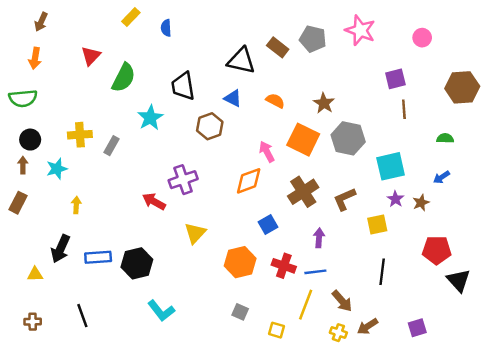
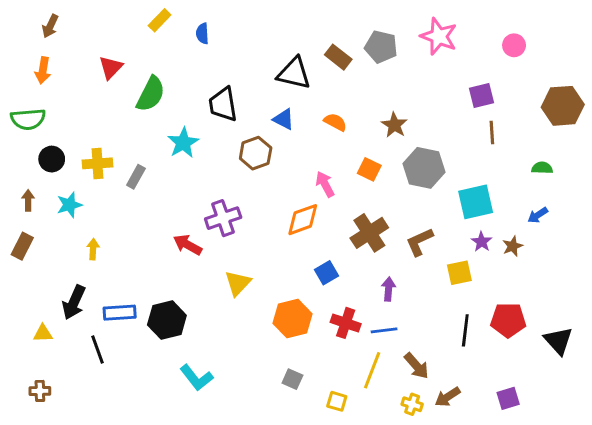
black circle: (30, 140) -> (52, 159), moved
orange square: (303, 140) -> (369, 169), size x0.6
red pentagon: (437, 250) -> (508, 320), moved
black line: (82, 316) -> (97, 350), moved

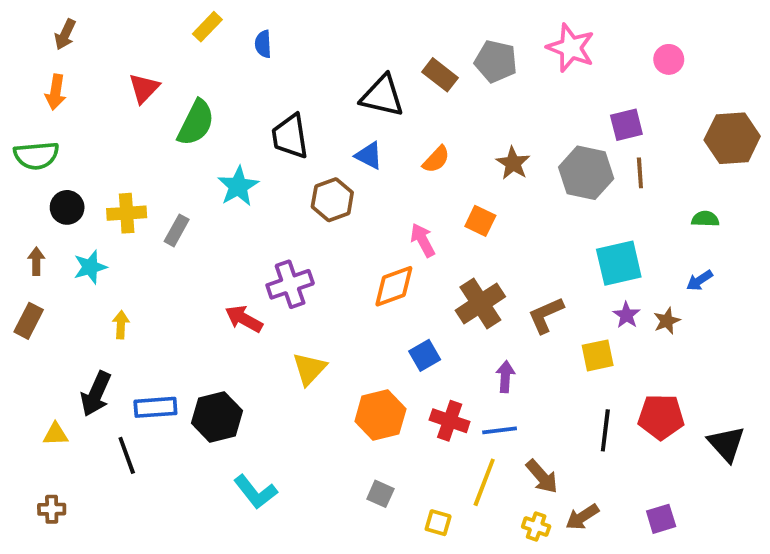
orange semicircle: (335, 122) -> (436, 159), turned 105
gray hexagon: (424, 168) -> (586, 173), moved

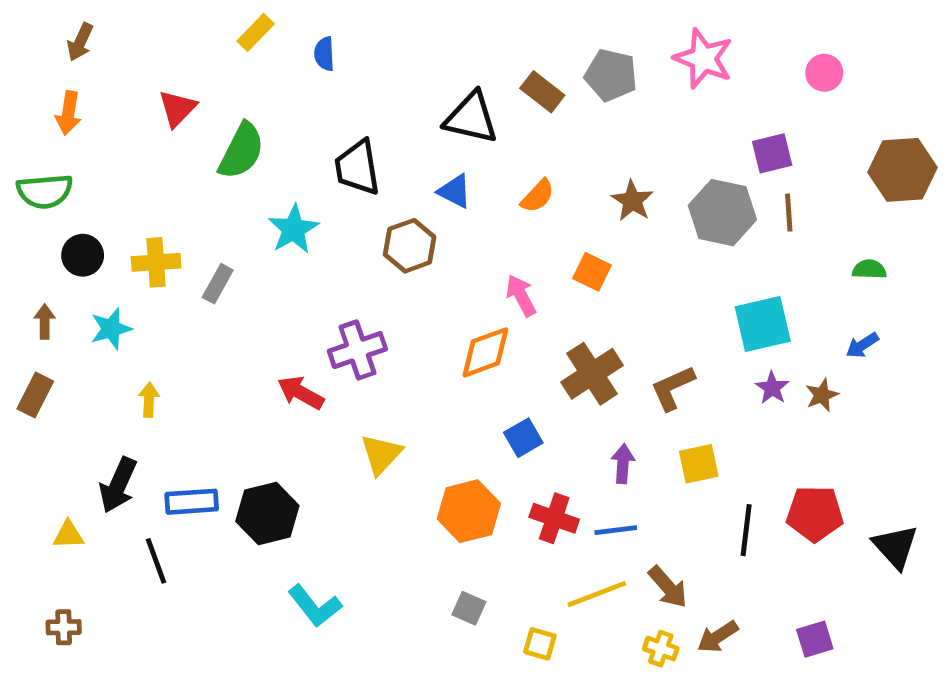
yellow square: (598, 355) -> (699, 464), moved
yellow line: (484, 482) -> (597, 594), turned 48

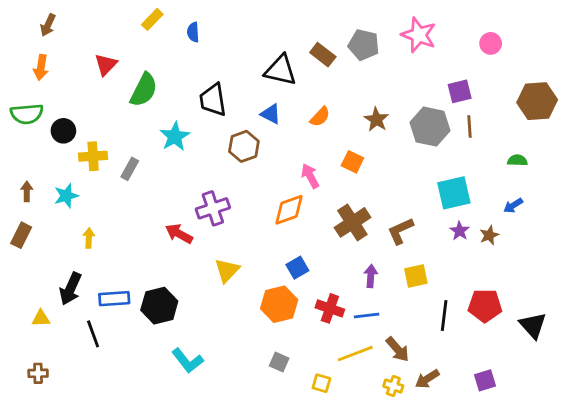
black circle: (83, 255) -> (63, 131), moved
blue square: (523, 438) -> (297, 268), moved

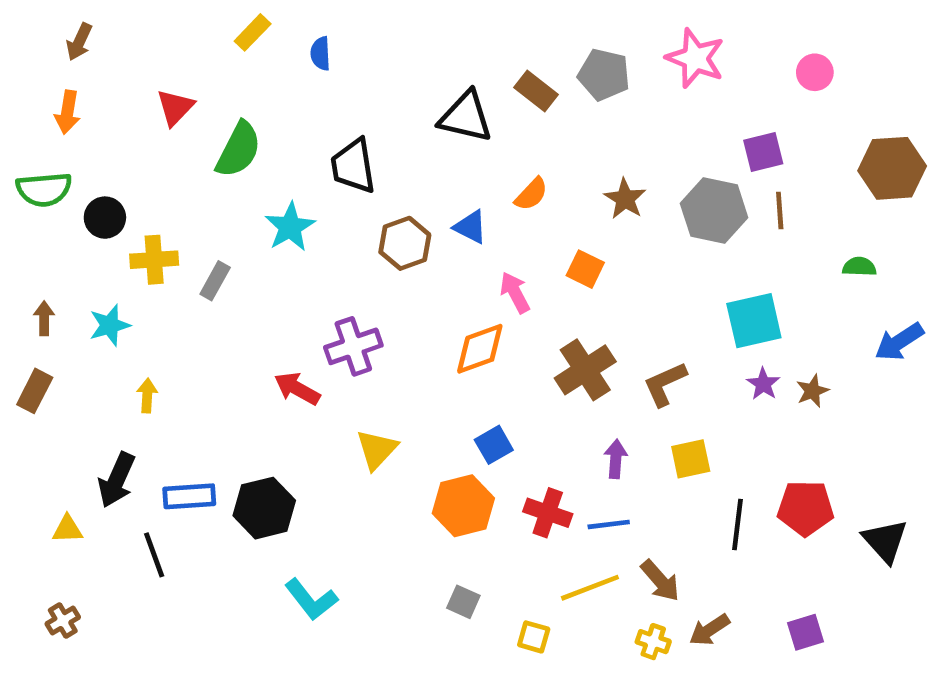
blue triangle: (271, 114) -> (470, 227), moved
blue arrow: (513, 206) -> (899, 342), moved, size x1.5
brown cross: (38, 373) -> (63, 621), turned -30

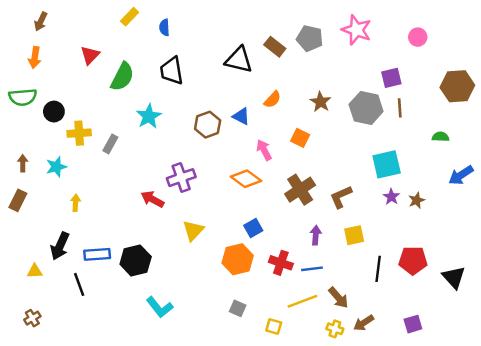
black trapezoid: (353, 166) -> (172, 71), moved
orange diamond: (480, 349) -> (246, 179), turned 56

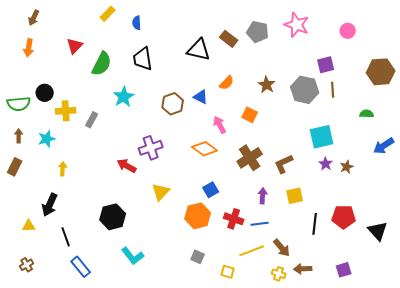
green semicircle: (23, 97) -> (19, 104), moved
blue rectangle: (97, 254) -> (81, 267), moved, turned 55
brown arrow: (364, 323) -> (303, 269), turned 30

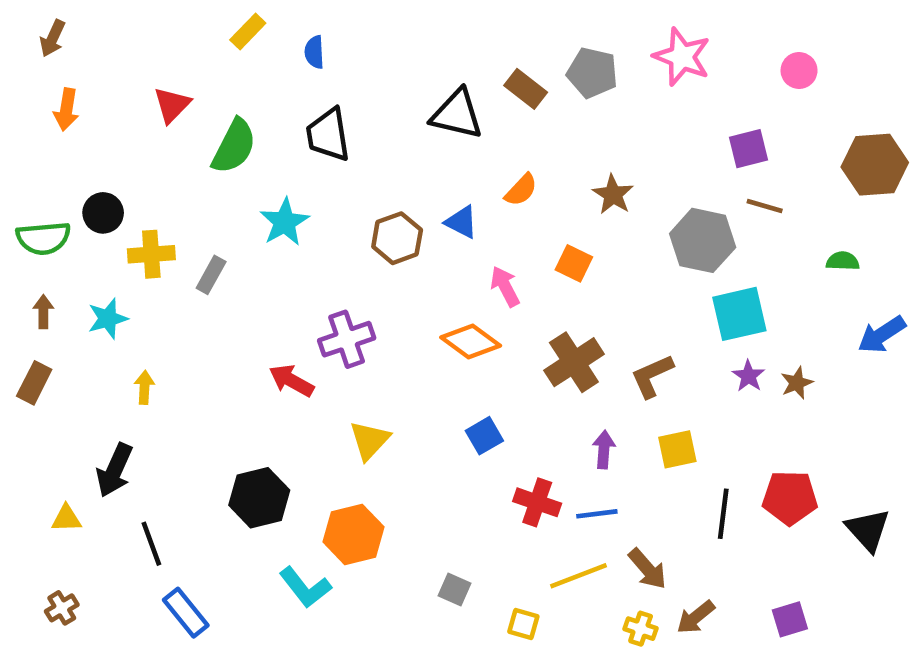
brown arrow: (34, 18) -> (53, 38), moved
gray hexagon: (305, 90) -> (703, 240), moved
brown line: (333, 90) -> (765, 206), turned -70
orange hexagon: (198, 216) -> (353, 534), moved
brown arrow: (303, 269) -> (696, 617), turned -36

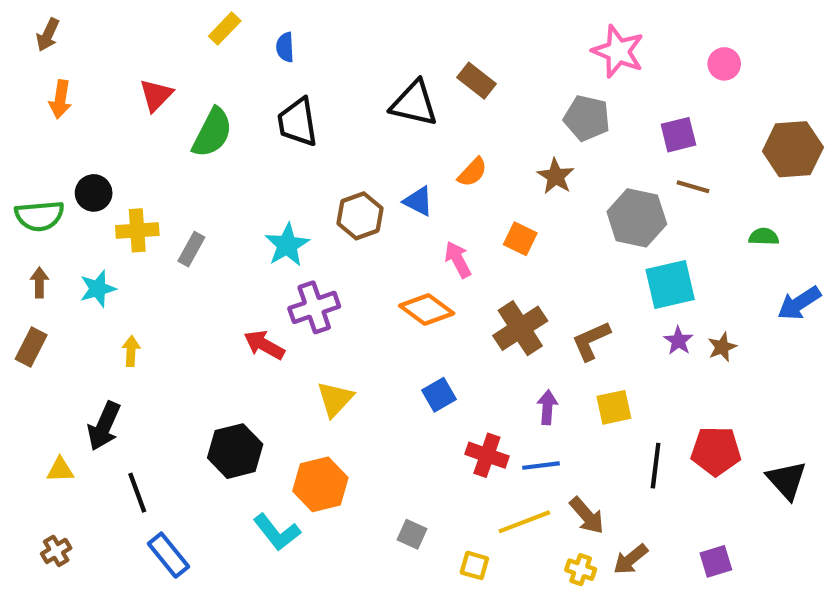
gray pentagon: (592, 73) -> (587, 118), moved
cyan star: (285, 222) -> (287, 245), moved

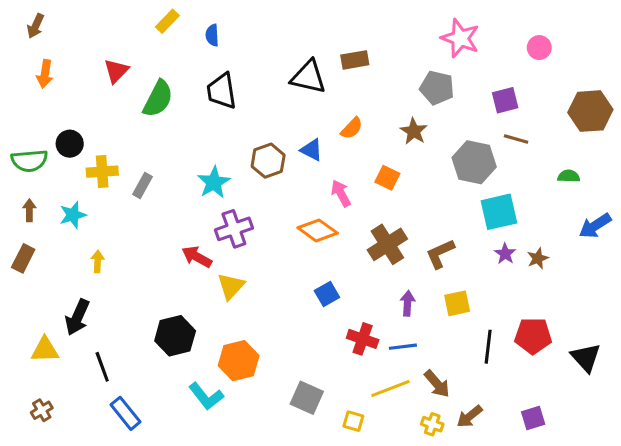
brown rectangle: (477, 81) -> (355, 60), turned -48
yellow triangle: (335, 399) -> (231, 286), moved
yellow triangle: (60, 470) -> (45, 350), size x1.4
gray square: (412, 534) -> (307, 398), size x1.5

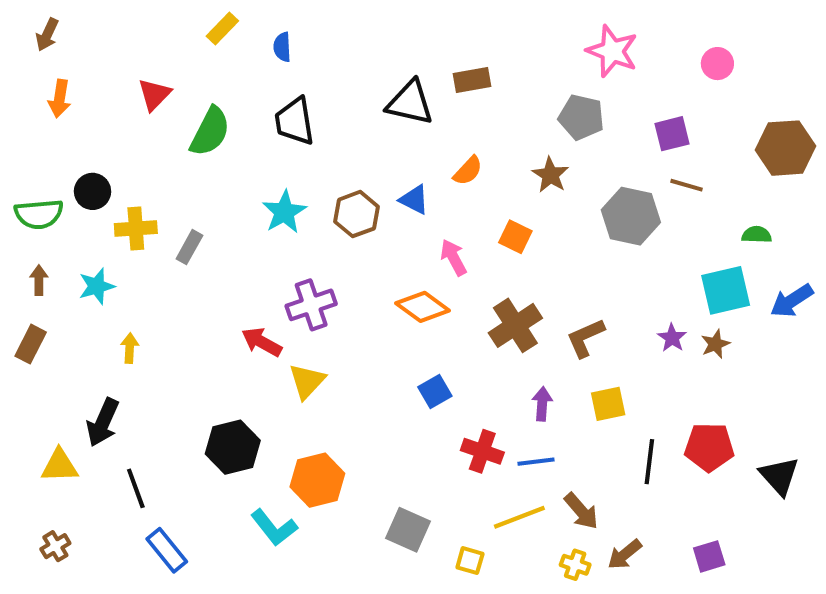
cyan star: (214, 182) -> (284, 212), moved
cyan square: (499, 212) -> (726, 290), moved

